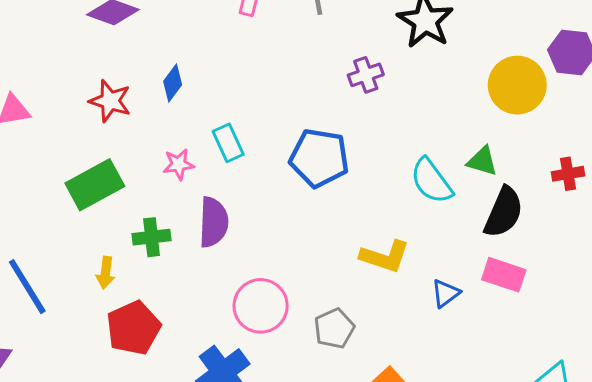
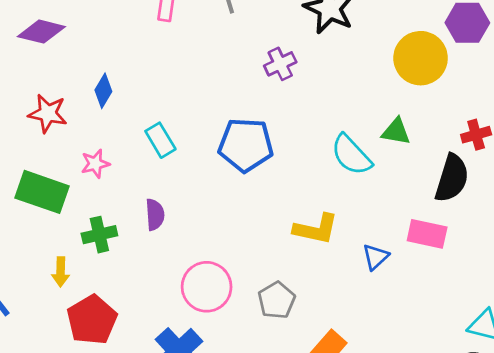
pink star: (178, 164) -> (95, 164), moved
green rectangle: (95, 185) -> (42, 192), turned 54
black semicircle: (504, 212) -> (452, 178), moved
purple semicircle: (213, 222) -> (155, 215), size x0.7

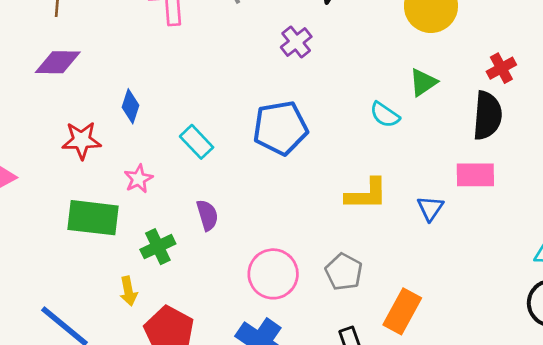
green triangle: (396, 132) -> (423, 82), turned -32
cyan semicircle: (351, 155) -> (385, 115), size x0.7

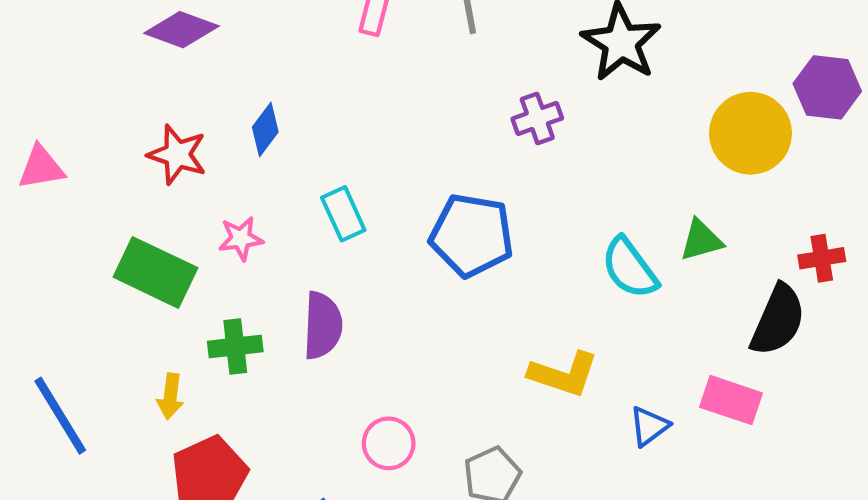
cyan semicircle: (385, 115) -> (630, 268), size x1.4
purple semicircle: (207, 215) -> (323, 325), size x1.4
pink circle: (273, 274) -> (389, 443), size x0.7

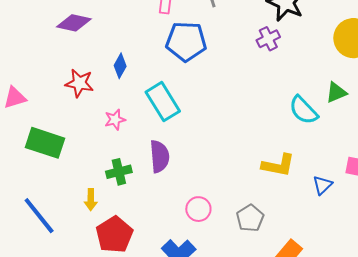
purple cross: (537, 118) -> (268, 39), moved
cyan rectangle: (343, 214) -> (163, 102), size x1.5
blue pentagon: (472, 235) -> (186, 41), moved
green rectangle: (155, 272) -> (45, 143), moved

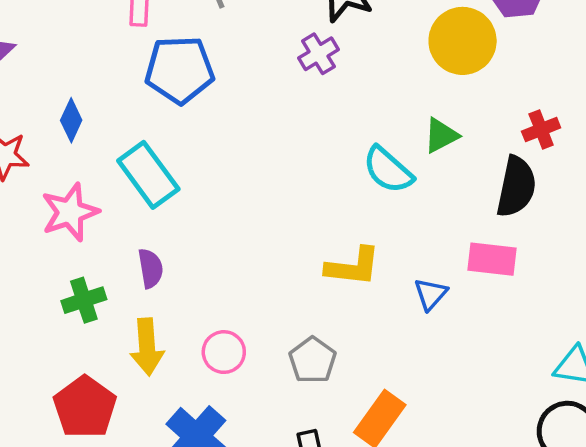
pink star: (115, 120) -> (70, 212), size x1.6
purple semicircle: (160, 156) -> (151, 268), size x0.7
yellow arrow: (91, 200) -> (147, 347), moved, size x1.5

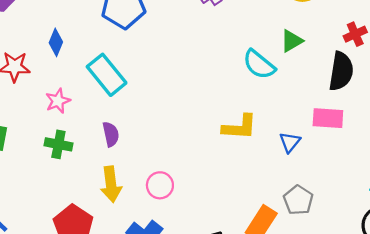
pink star: (70, 212) -> (58, 101), size x0.7
green cross: (84, 300) -> (58, 144), moved, turned 32
gray pentagon: (313, 360) -> (298, 200), moved

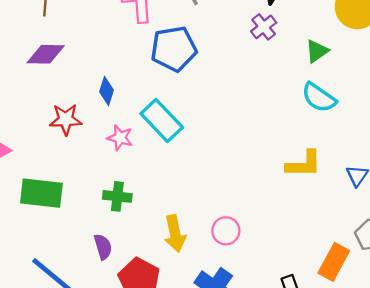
green triangle: (292, 41) -> (317, 51), moved
pink star: (58, 101) -> (120, 138), moved, turned -30
purple semicircle: (111, 134) -> (103, 247), moved

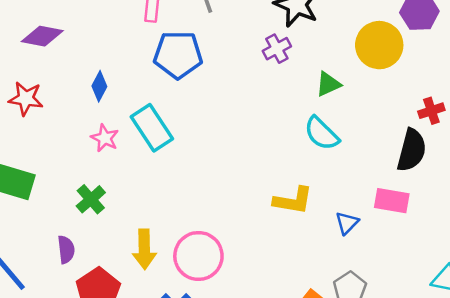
red star: (66, 119) -> (26, 99), moved
green cross: (117, 196) -> (91, 199), turned 32
pink circle: (226, 231) -> (198, 256), size x1.6

